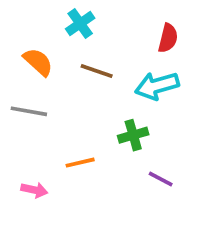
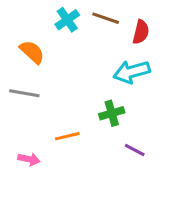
brown line: (97, 71) -> (106, 18), moved

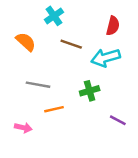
brown line: (106, 18) -> (71, 44), moved
gray line: (24, 93) -> (38, 85), moved
purple line: (135, 150) -> (118, 120), moved

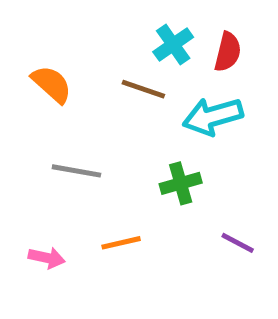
cyan cross: (54, 16) -> (173, 44), moved
orange line: (54, 109) -> (121, 243), moved

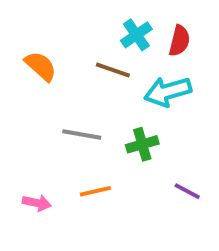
gray line: (76, 171) -> (82, 135), moved

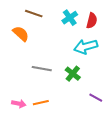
brown line: (113, 70) -> (34, 14), moved
green cross: (142, 144) -> (73, 74), turned -35
orange line: (95, 191) -> (41, 103), moved

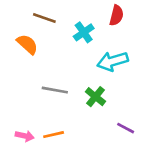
cyan cross: (70, 18) -> (84, 32), moved
red semicircle: (92, 21) -> (116, 15), moved

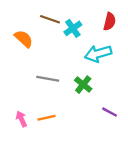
red semicircle: (116, 15) -> (110, 22), moved
brown line: (44, 18) -> (50, 19), moved
pink arrow: (25, 136) -> (21, 119), turned -126

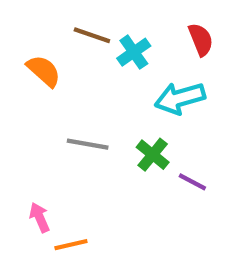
red semicircle: (110, 22) -> (201, 39), turned -36
purple line: (110, 112) -> (192, 182), moved
orange line: (47, 118) -> (71, 245), moved

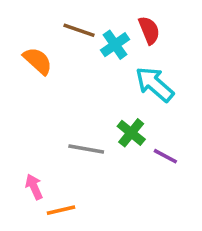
red semicircle: (201, 39) -> (149, 30), moved
cyan arrow: (180, 98) -> (155, 84), turned 57
gray line: (88, 144) -> (86, 149), moved

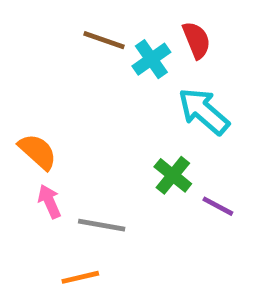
orange semicircle: (38, 61) -> (38, 152), moved
gray line: (86, 149) -> (102, 225), moved
pink arrow: (34, 187) -> (49, 201), moved

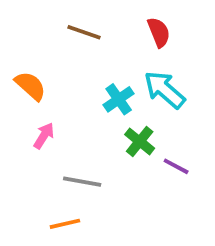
cyan cross: (151, 59) -> (119, 99), moved
orange semicircle: (38, 152) -> (30, 86), moved
pink arrow: (49, 201) -> (44, 136), moved, turned 56

